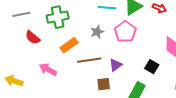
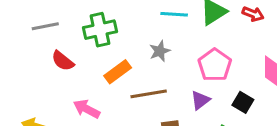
pink pentagon: (125, 32) -> (215, 65), moved
purple triangle: (116, 65) -> (200, 100), moved

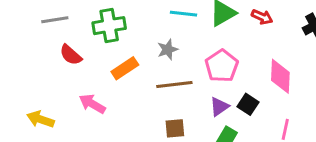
brown line: (149, 94) -> (174, 84), moved
purple triangle: (200, 100) -> (219, 107), moved

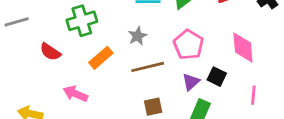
gray line: (55, 20) -> (17, 22), moved

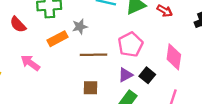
gray star: (138, 36) -> (80, 27), moved

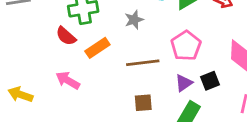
red semicircle: (18, 24) -> (66, 36), moved
gray star: (80, 27) -> (134, 20), moved
black square: (147, 75) -> (210, 81), turned 35

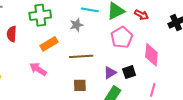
red semicircle: (66, 36) -> (12, 34), moved, turned 49
pink pentagon: (186, 46) -> (122, 37), moved
pink arrow: (68, 80) -> (38, 69), moved

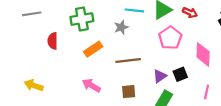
pink arrow: (38, 69) -> (91, 85), moved

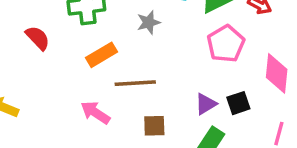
red semicircle: (53, 41) -> (38, 38), turned 133
brown line: (128, 61) -> (135, 83), moved

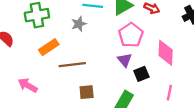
purple triangle: (206, 104) -> (125, 60), moved, turned -35
pink arrow: (95, 113) -> (28, 85), moved

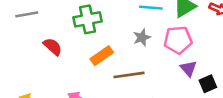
gray star: (79, 24) -> (142, 37), moved
pink pentagon: (131, 35) -> (178, 40), moved, turned 30

